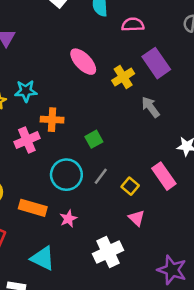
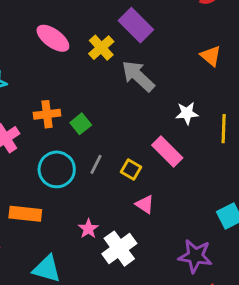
gray arrow: (150, 107) -> (138, 76), size x1.4
orange cross: (52, 120) -> (47, 114), moved
pink star: (68, 219) -> (88, 229), moved

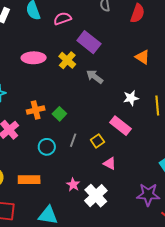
pink ellipse: (53, 38) -> (34, 58), turned -30
gray arrow: (138, 76) -> (95, 77), size x0.7
cyan circle: (57, 169) -> (47, 147), size x0.7
yellow square: (131, 170) -> (97, 141), turned 32

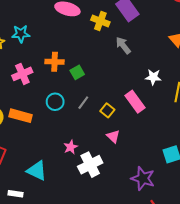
yellow cross: (67, 60) -> (100, 21), turned -36
yellow square: (97, 141) -> (107, 110), turned -32
orange rectangle: (29, 180) -> (21, 116), moved

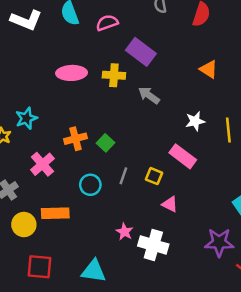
white cross: (90, 165) -> (153, 245), turned -30

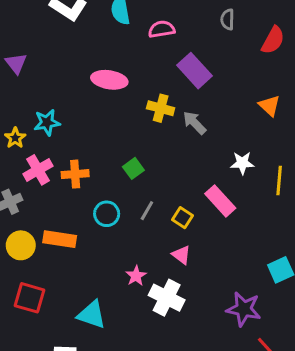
yellow cross: (114, 75) -> (161, 108), moved
orange cross: (75, 139) -> (75, 174), moved
pink cross: (42, 164) -> (38, 170), moved
pink triangle: (170, 204) -> (181, 255), moved

